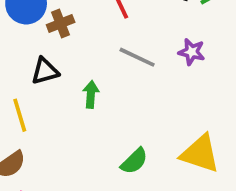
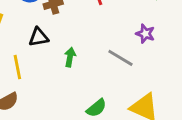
gray line: (137, 57) -> (120, 58), moved

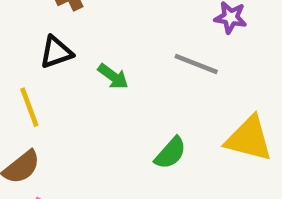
green arrow: (70, 57) -> (113, 76), turned 126

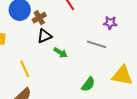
black triangle: (56, 52) -> (44, 36), moved

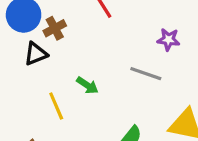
black triangle: (44, 36) -> (36, 54), moved
yellow line: (25, 69) -> (56, 106), moved

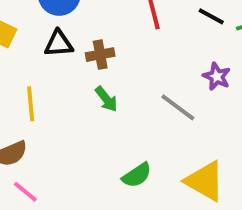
brown cross: (55, 28) -> (100, 55), moved
yellow line: (56, 106) -> (31, 104), moved

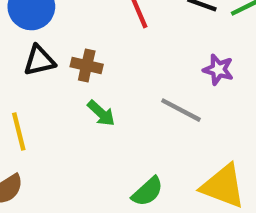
brown cross: (100, 55) -> (87, 66), turned 32

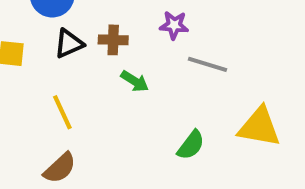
purple star: (218, 70) -> (174, 25), moved

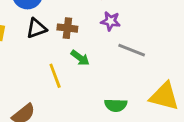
yellow line: (62, 112) -> (55, 76), moved
green semicircle: (191, 145) -> (116, 105), turned 50

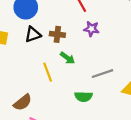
gray line: (132, 50) -> (102, 74), moved, turned -40
green semicircle: (116, 105) -> (83, 97), moved

